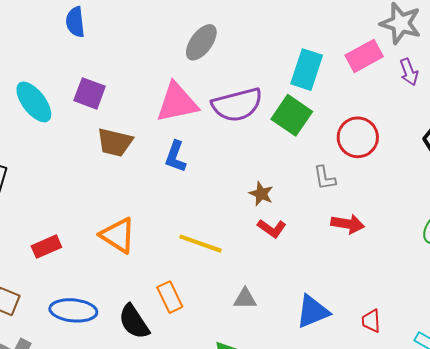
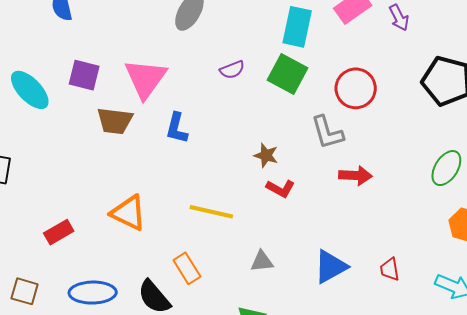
pink triangle: (177, 102) -> (145, 79), moved, turned -36
purple semicircle: (237, 105) -> (232, 70), size x0.5
gray L-shape: (325, 178) -> (327, 132), size x1.4

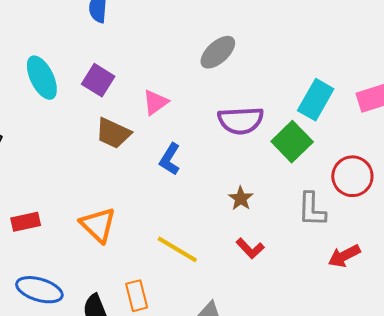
purple semicircle: (232, 70) -> (241, 120), size x1.8
pink triangle: (145, 79) -> (155, 102), size x0.6
brown star: (266, 155) -> (241, 198), moved
red arrow: (355, 176) -> (344, 256), moved, turned 132

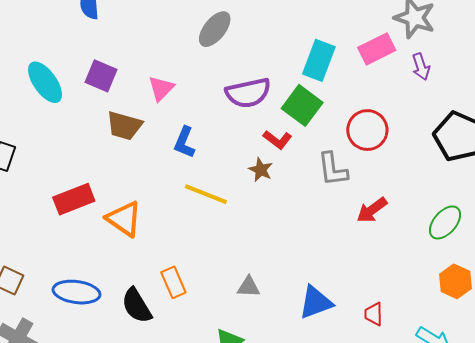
red rectangle: (26, 222) -> (74, 199), moved, size x1.4
red L-shape: (250, 248) -> (277, 140), moved
yellow line: (177, 249) -> (206, 194), moved

